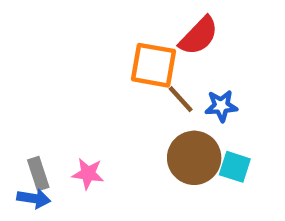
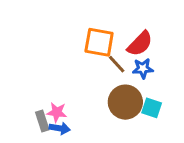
red semicircle: (199, 36) -> (140, 44), moved
gray rectangle: (38, 174) -> (42, 121), moved
blue arrow: (34, 198) -> (60, 128), moved

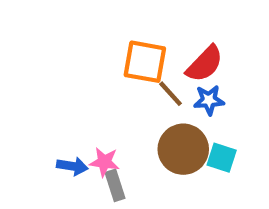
pink star: (57, 112) -> (104, 162), moved
gray rectangle: (42, 121) -> (115, 185), moved
blue arrow: (60, 128) -> (72, 166), moved

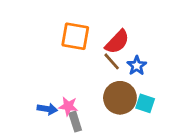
orange square: (145, 62) -> (75, 36), moved
red semicircle: (205, 64) -> (117, 42), moved
blue star: (209, 100) -> (137, 66), turned -30

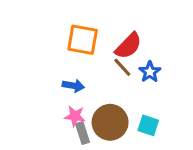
brown circle: (120, 98) -> (110, 122), moved
cyan square: (145, 103) -> (148, 125), moved
blue arrow: (47, 109) -> (73, 86), moved

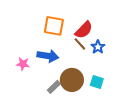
blue arrow: (73, 86) -> (48, 56), size x1.5
pink star: (75, 116) -> (23, 64), moved
gray rectangle: (83, 133) -> (54, 87), turned 64

